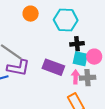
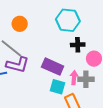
orange circle: (31, 14) -> (20, 24), moved
cyan square: (80, 59) -> (57, 87), moved

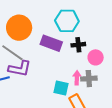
orange circle: (20, 24) -> (19, 28), size x1.6
purple rectangle: (53, 67) -> (51, 43), moved

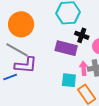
purple rectangle: (51, 43) -> (66, 48), moved
black cross: (78, 45) -> (82, 35), turned 32

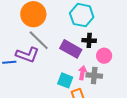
black cross: (82, 35) -> (89, 40), turned -32
gray line: (17, 50) -> (39, 40), moved

